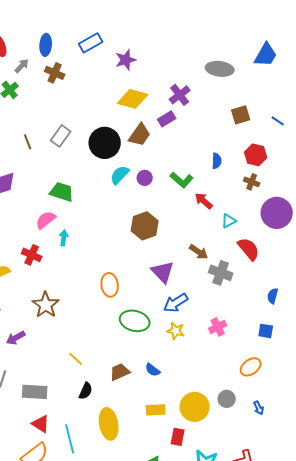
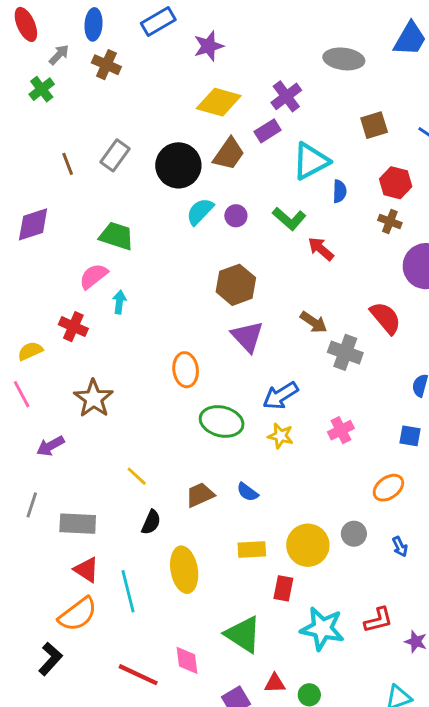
cyan triangle: (229, 221) -> (311, 161), moved, size x1.8
purple triangle: (163, 272) -> (247, 337), moved

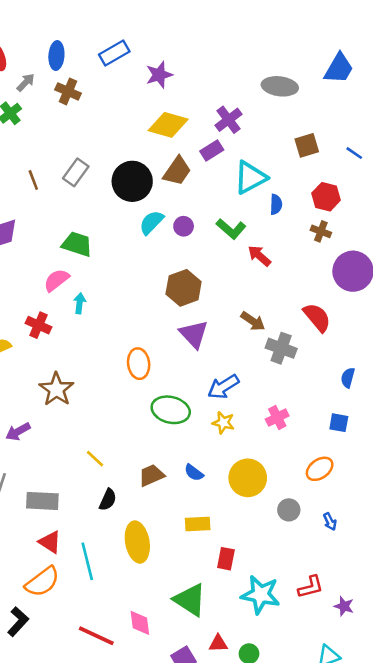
yellow circle: (308, 545) -> (248, 478), moved

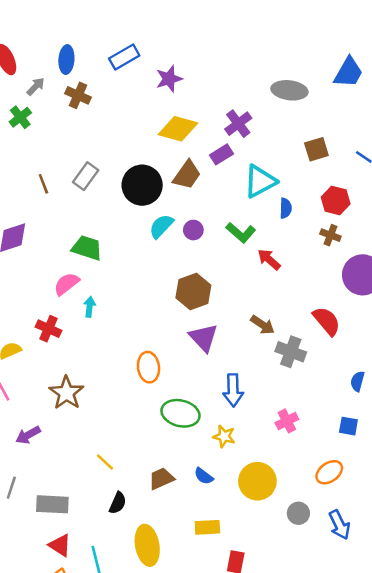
blue arrow: (223, 387) -> (233, 390), turned -60
yellow star: (223, 423) -> (224, 436), moved
blue arrow: (330, 521) -> (339, 525), size x1.6

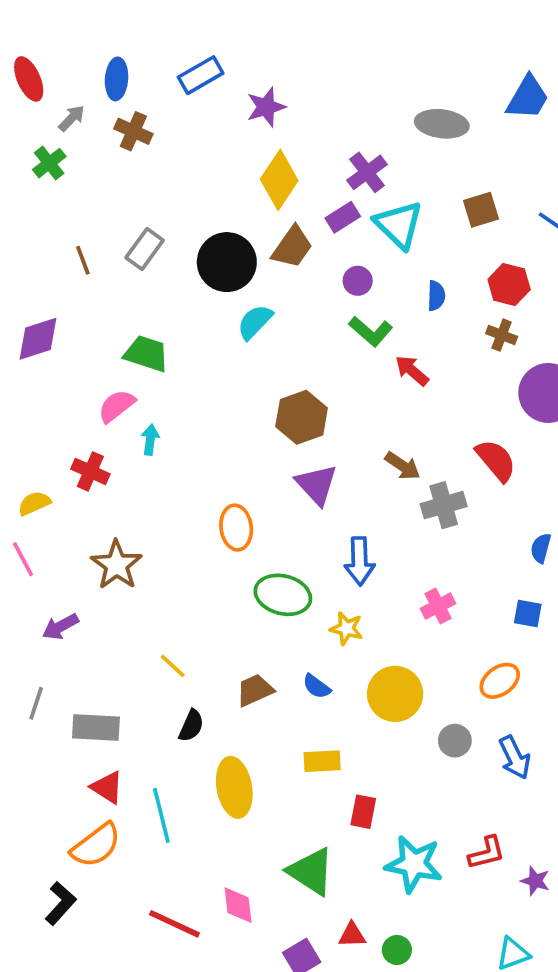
yellow diamond: (178, 129) -> (279, 180), turned -72
cyan triangle: (260, 181) -> (399, 225), moved, turned -48
purple circle: (193, 230) -> (358, 281), moved
gray cross: (291, 352) -> (444, 505), turned -36

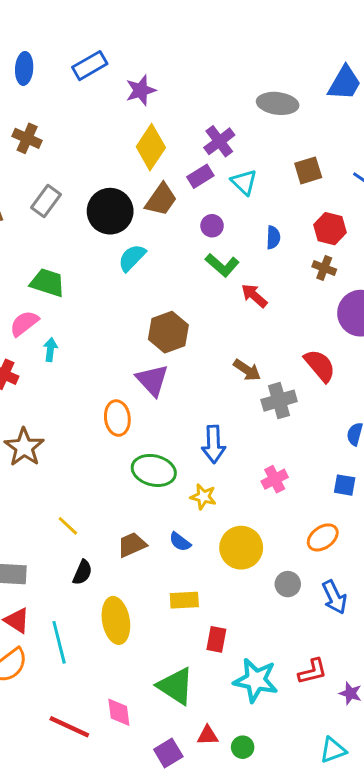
brown cross: (133, 131) -> (27, 138), moved
cyan triangle: (399, 225) -> (244, 182), size x0.7
purple triangle: (317, 485) -> (152, 380), moved

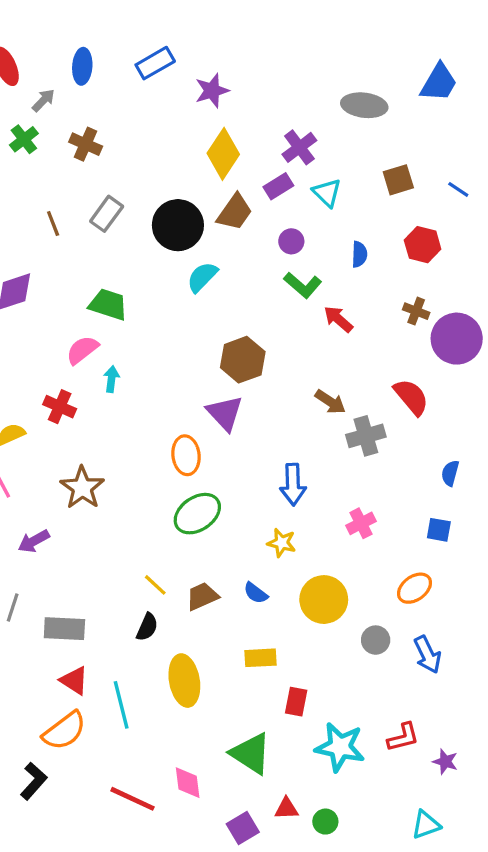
brown cross: (324, 268) -> (416, 311), moved
green ellipse: (154, 470) -> (197, 514), moved, turned -48
yellow line: (68, 526) -> (155, 585), moved

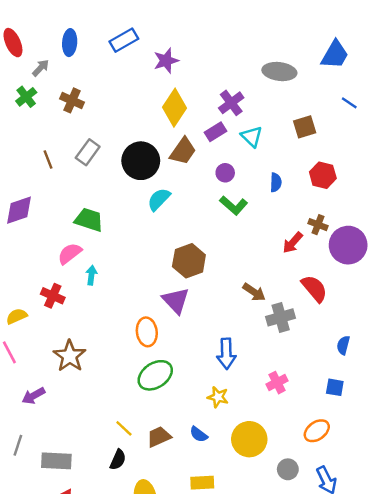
blue line: (458, 189) -> (349, 103), moved
red arrow: (338, 319) -> (293, 243), moved, turned -90

